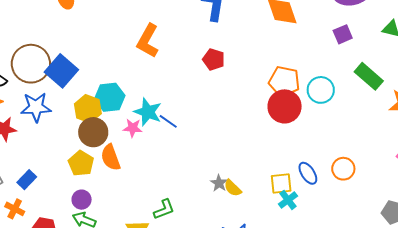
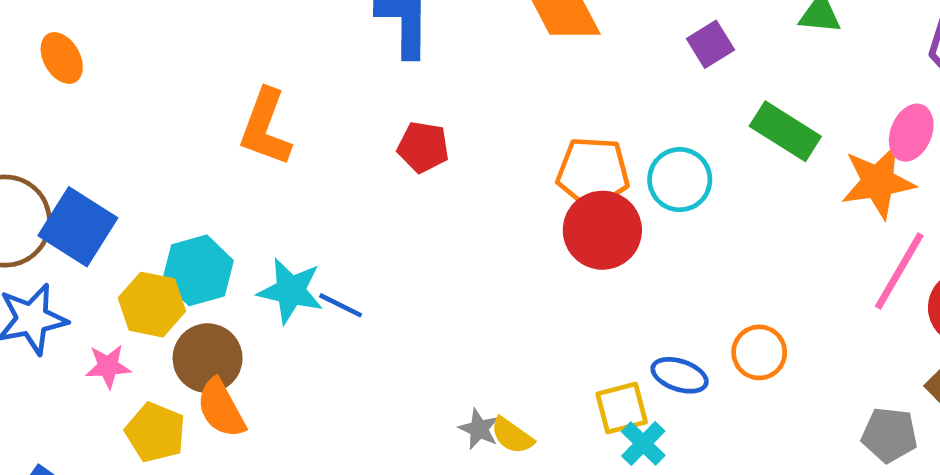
pink star: (133, 128) -> (108, 366), moved
brown circle: (93, 132) -> (208, 358), moved
blue ellipse: (308, 173) -> (680, 375), turned -30

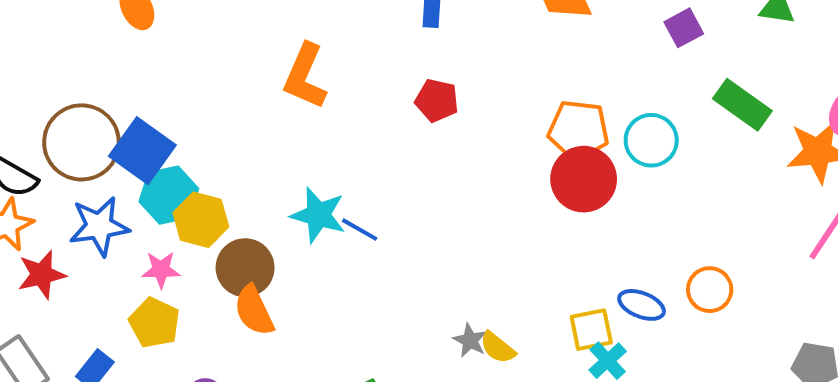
cyan hexagon: (198, 270) -> (169, 195), moved
yellow pentagon: (155, 432) -> (154, 323), moved

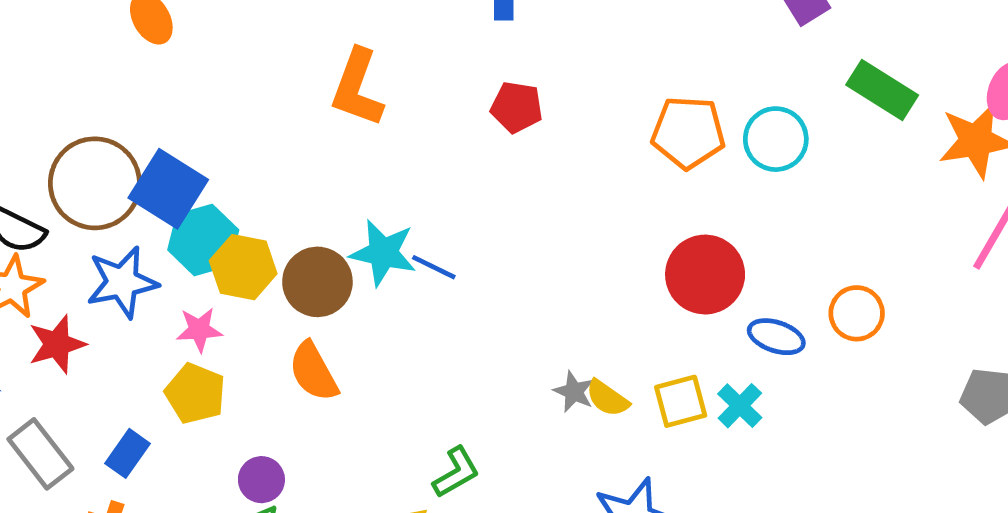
red circle: (584, 179) -> (705, 275), moved
brown circle: (245, 268) -> (317, 282), moved
yellow square: (591, 330) -> (681, 401), moved

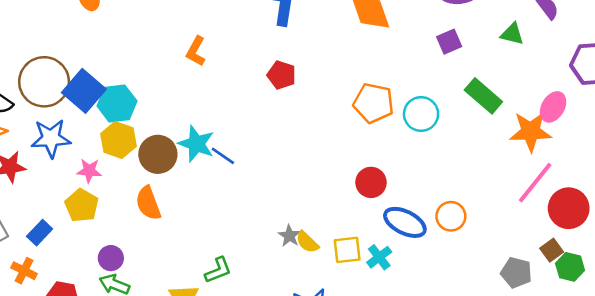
orange L-shape: (357, 88) -> (196, 51), size x0.7
cyan hexagon: (203, 240) -> (117, 103), moved
red circle: (705, 275) -> (371, 182), size x0.7
blue ellipse: (776, 337) -> (405, 222), size x1.4

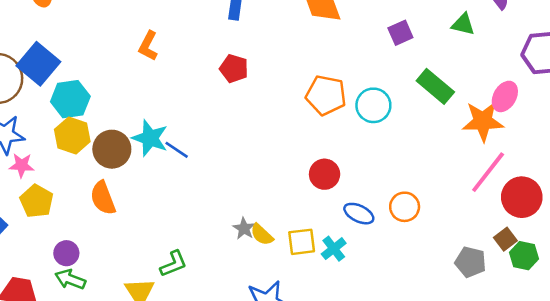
blue square: (84, 91) -> (38, 64), moved
pink star: (89, 171) -> (22, 165), moved
blue ellipse: (405, 222) -> (359, 214), size x0.7

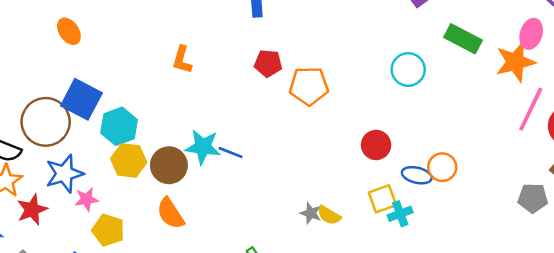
orange pentagon: (326, 95) -> (309, 86), moved
orange circle: (405, 207) -> (442, 167), moved
yellow square: (302, 242) -> (382, 199), moved
cyan cross: (334, 249) -> (400, 214), turned 30

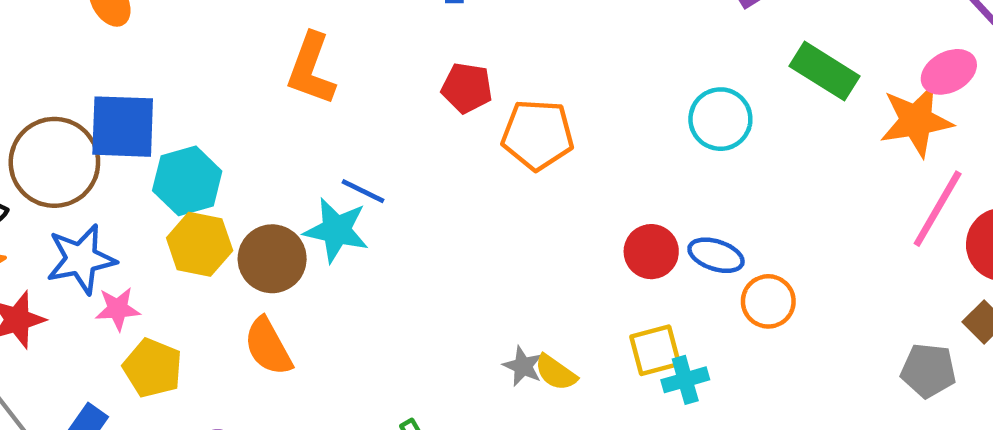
pink ellipse: (531, 34) -> (949, 72), turned 40
orange L-shape: (182, 60) -> (311, 69), size x1.4
blue square: (81, 99) -> (123, 127), turned -30
blue line: (231, 152) -> (363, 191), moved
blue ellipse: (417, 175) -> (716, 255), moved

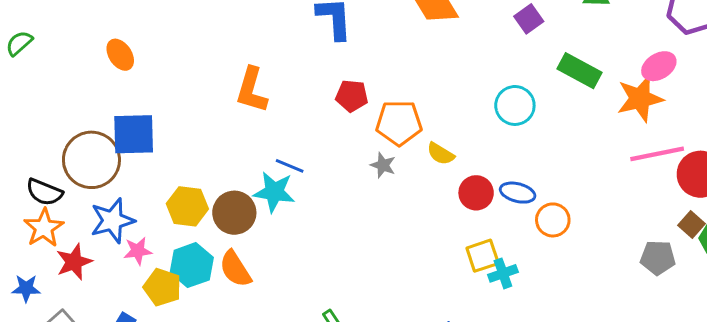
cyan hexagon: (187, 181) -> (192, 265), moved
pink line: (938, 209) -> (657, 154), turned 52
gray star: (523, 366) -> (383, 165), moved
yellow semicircle: (556, 373) -> (441, 154), moved

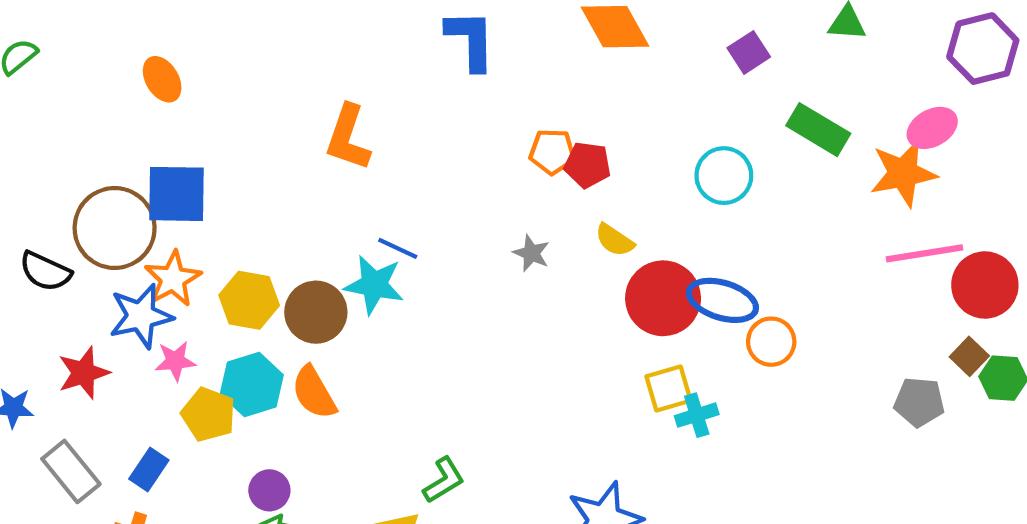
red pentagon: (352, 96) -> (587, 165), moved
orange pentagon: (399, 123) -> (552, 152), moved, size x0.7
red circle: (476, 193) -> (663, 298), size x1.5
blue ellipse: (518, 193) -> (722, 300), size x1.4
orange star: (44, 228) -> (173, 279), moved

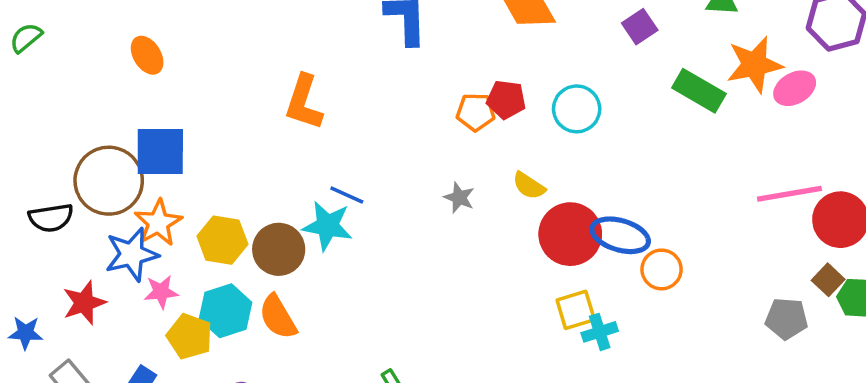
red pentagon: (587, 165) -> (506, 100), moved
orange star: (903, 173) -> (754, 65), moved
cyan circle: (724, 176) -> (577, 109), moved
black semicircle: (45, 271) -> (51, 218), turned -33

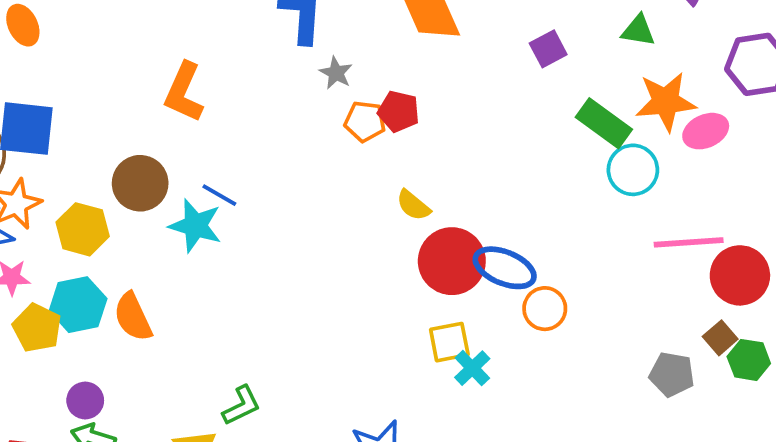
cyan circle: (577, 109) -> (633, 170), moved
gray star: (459, 198) -> (336, 73), moved
brown circle: (279, 249) -> (140, 183), moved
cyan cross: (600, 332) -> (472, 368), turned -32

